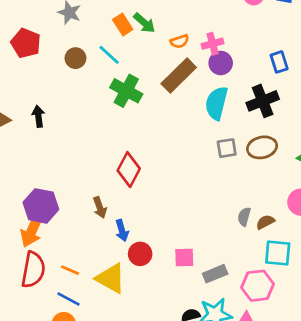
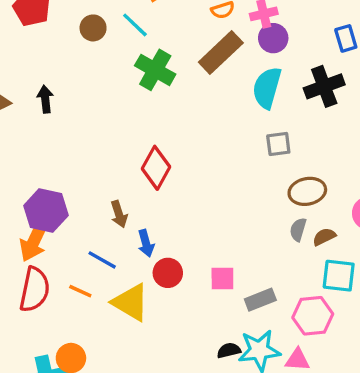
brown ellipse: (262, 147) -> (307, 191), moved
blue line: (68, 299) -> (102, 260), moved

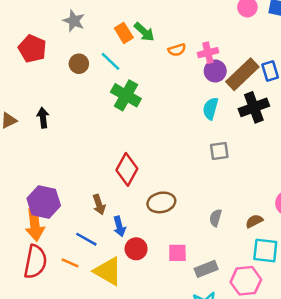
brown rectangle: (221, 52) -> (242, 74), moved
cyan semicircle: (267, 88) -> (211, 109), size x0.7
brown ellipse: (307, 191) -> (161, 202), moved
gray semicircle: (298, 230) -> (216, 218), moved
orange arrow: (34, 241) -> (35, 225), turned -32

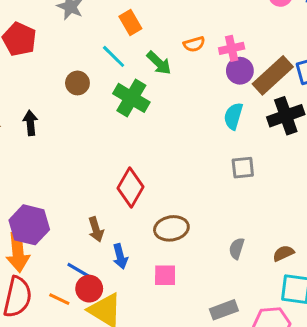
green arrow: (144, 32) -> (159, 63), moved
brown circle: (79, 64) -> (77, 83), moved
red circle: (136, 249) -> (89, 289), moved
pink square: (177, 253) -> (165, 275), moved

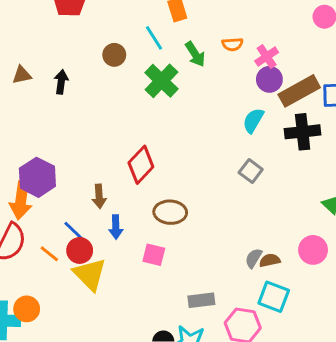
pink cross: (232, 48) -> (267, 57), turned -35
gray square: (243, 168) -> (251, 171), turned 30
gray semicircle: (237, 248) -> (254, 258), moved

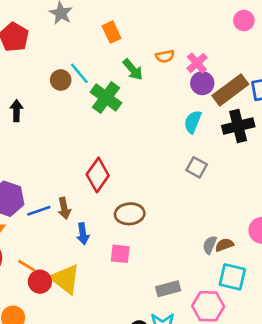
cyan line: (154, 38) -> (79, 73), moved
blue line: (75, 232) -> (39, 211), moved, turned -55
red circle: (80, 250) -> (40, 282), moved

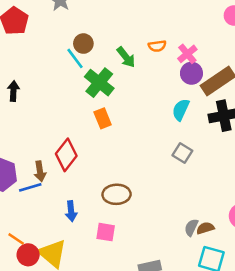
orange rectangle: (112, 32) -> (103, 118), moved
brown circle: (61, 80) -> (83, 44), moved
red diamond: (98, 175) -> (66, 155), moved
brown arrow: (64, 208) -> (40, 171), moved

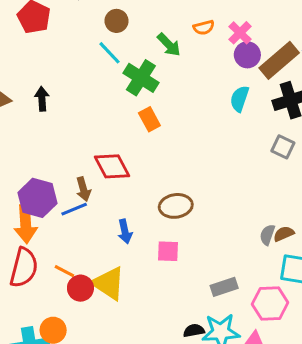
brown circle: (83, 44) -> (117, 21), moved
gray square: (182, 153) -> (283, 147), moved
red diamond: (66, 155) -> (112, 166), turned -60

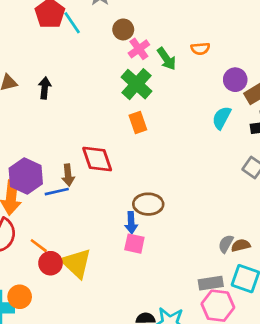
pink cross: (240, 33) -> (139, 49), moved
cyan line: (109, 53) -> (72, 23), moved
blue arrow: (125, 231) -> (131, 223), moved
gray rectangle: (224, 287) -> (211, 283), moved

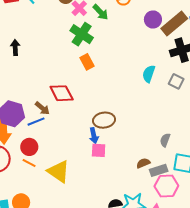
cyan semicircle: (222, 118) -> (149, 74), moved
brown arrow: (68, 175) -> (42, 108), turned -35
brown semicircle: (241, 245) -> (143, 163), moved
red circle: (50, 263) -> (29, 147), moved

